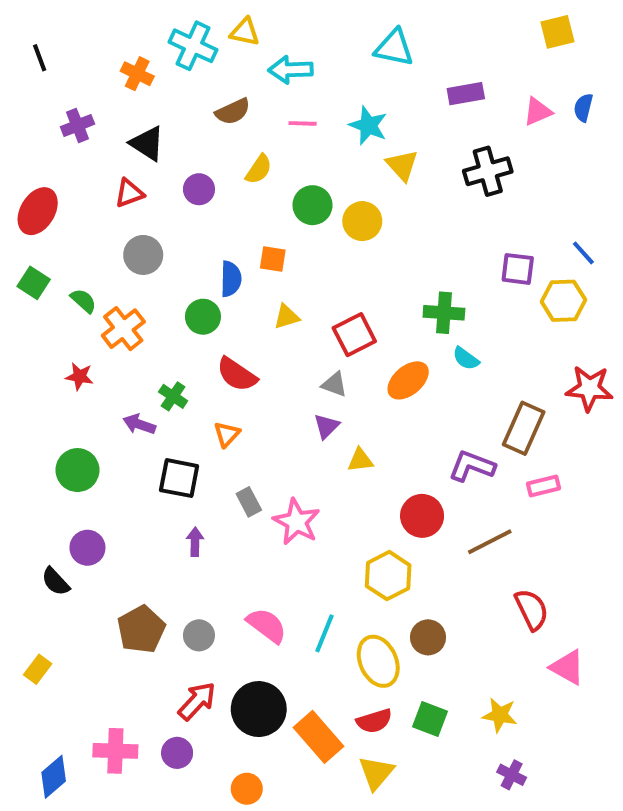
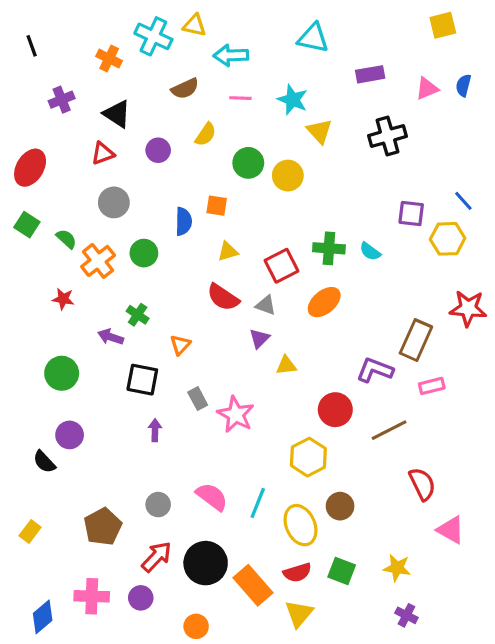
green cross: (444, 313) -> (329, 248), moved
green circle: (203, 317) -> (144, 253), moved
cyan semicircle: (466, 359) -> (370, 251), moved
red semicircle: (237, 374) -> (223, 297), moved
brown pentagon: (141, 629) -> (103, 527), moved

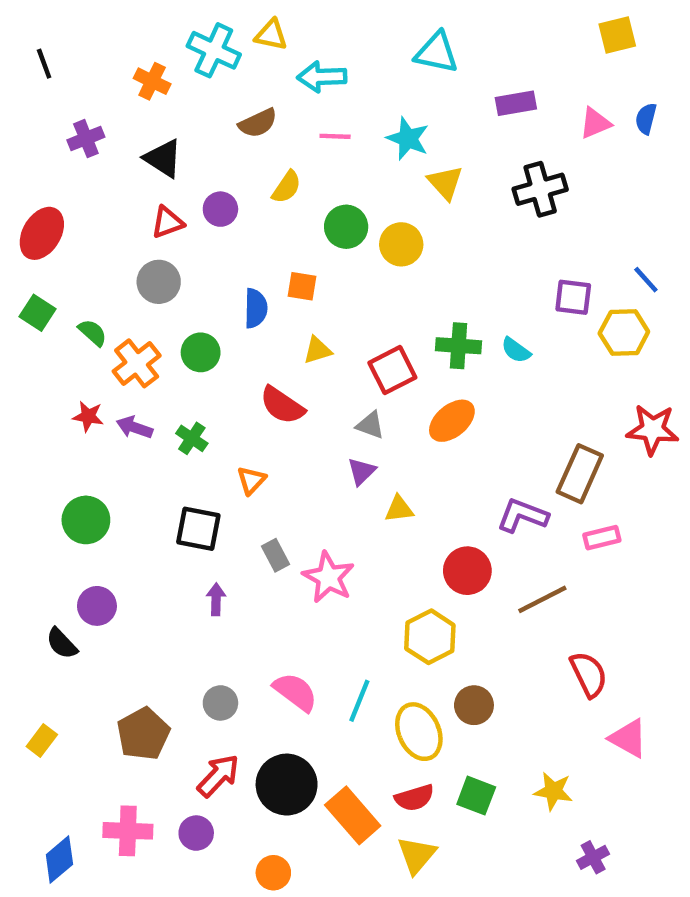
red triangle: (103, 153) -> (168, 222), moved
red semicircle: (223, 297) -> (282, 405), moved
purple arrow: (111, 337) -> (134, 427), moved
purple cross: (406, 615) -> (593, 857), moved, turned 35

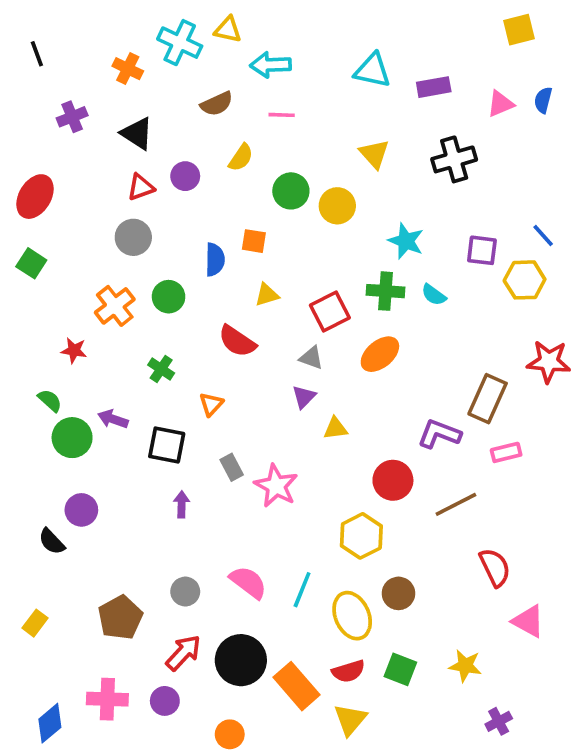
cyan triangle: (436, 53) -> (373, 70), moved
cyan star: (408, 139) -> (406, 241), moved
green semicircle: (93, 333) -> (50, 401), moved
purple arrow: (134, 427) -> (113, 419), moved

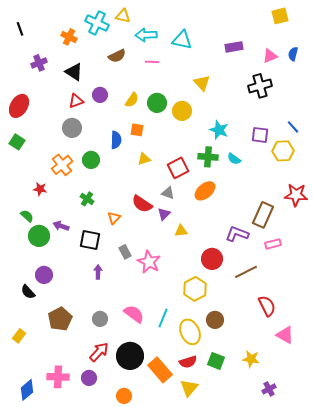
cyan triangle: (373, 70) -> (182, 40), moved
yellow semicircle: (241, 158) -> (132, 100), moved
black cross: (454, 159) -> (260, 86), moved
red semicircle: (237, 341) -> (142, 204), moved
brown pentagon: (120, 617) -> (60, 319), moved

